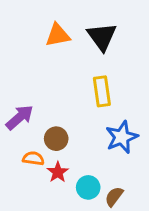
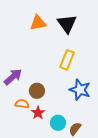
yellow rectangle: (102, 91) -> (67, 60), turned 30
blue star: (122, 137) -> (80, 90), turned -30

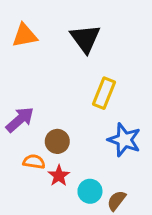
orange triangle: (38, 23) -> (25, 35), moved
black triangle: (67, 24) -> (85, 39), moved

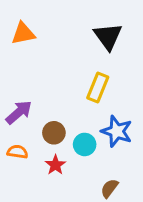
black triangle: (85, 39) -> (108, 36), moved
orange semicircle: (34, 162) -> (17, 152), moved
cyan circle: (90, 191) -> (85, 144), moved

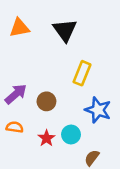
black triangle: (108, 36) -> (65, 30), moved
brown circle: (54, 133) -> (46, 101), moved
cyan circle: (85, 144) -> (71, 134), moved

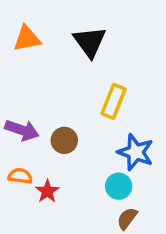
purple arrow: (16, 94) -> (22, 130), turned 60
cyan circle: (71, 134) -> (119, 186), moved
red star: (46, 138) -> (47, 191), moved

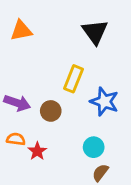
black triangle: (90, 42) -> (95, 32), moved
yellow rectangle: (113, 101) -> (74, 79), moved
blue star: (136, 152) -> (104, 102), moved

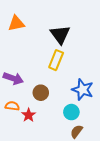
black triangle: (95, 32) -> (60, 35), moved
blue star: (104, 102) -> (83, 90), moved
brown circle: (51, 111) -> (41, 93), moved

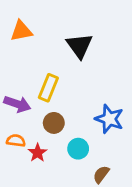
yellow rectangle: (56, 60) -> (48, 88), moved
cyan circle: (71, 112) -> (78, 149), moved

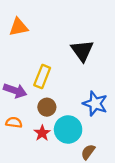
black triangle: (79, 46) -> (82, 51), moved
cyan circle: (78, 149) -> (68, 130), size x1.5
red star: (38, 153) -> (42, 133), moved

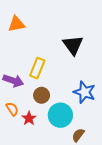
orange semicircle: (14, 122) -> (12, 109), turned 48
red star: (42, 133) -> (29, 118), moved

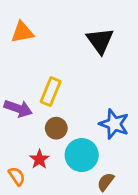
black triangle: (73, 45) -> (100, 41), moved
orange semicircle: (12, 109) -> (17, 176), moved

